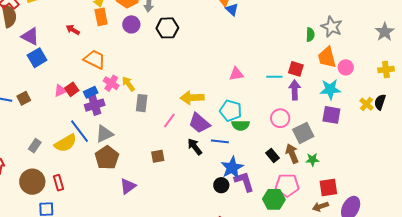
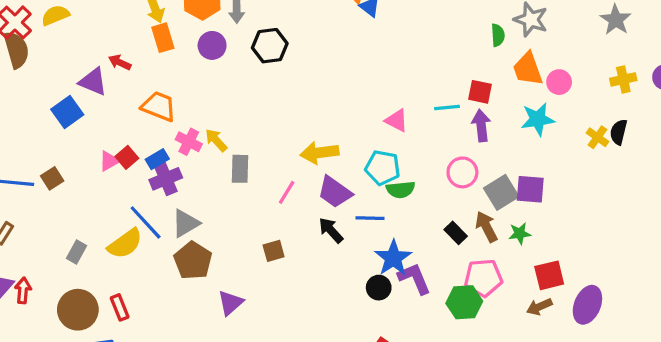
purple triangle: (30, 36) -> (93, 82), moved
pink triangle: (236, 74) -> (397, 120), moved, turned 42
purple square: (331, 115) -> (530, 189), moved

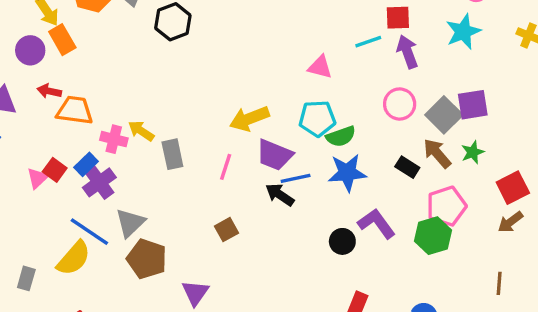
purple circle: (212, 45) -> (30, 50), moved
red arrow: (120, 62) -> (49, 91), moved
blue line: (370, 218) -> (296, 178), moved
blue star: (393, 258) -> (347, 173), moved, turned -30

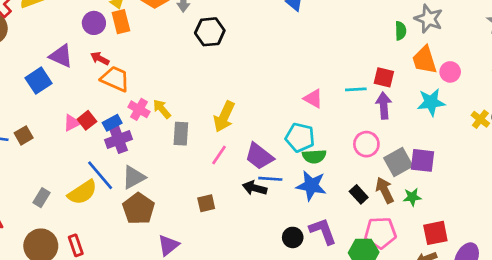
yellow arrow: (249, 119) -> (224, 117), moved, turned -60
black arrow: (280, 195) -> (255, 188), turned -35

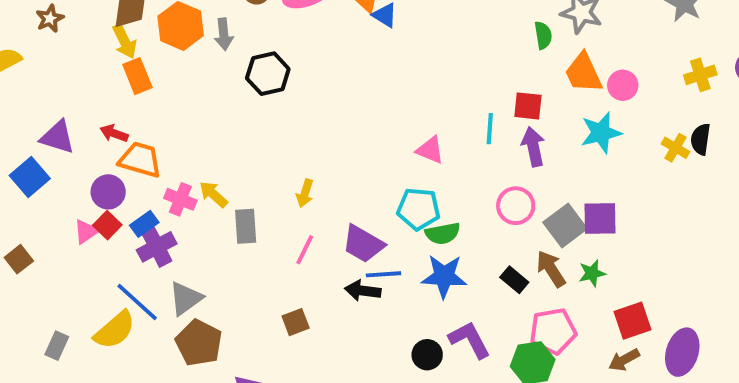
purple circle: (94, 23) -> (108, 192), moved
cyan line: (356, 89) -> (490, 129), turned -75
yellow arrow: (224, 117) -> (305, 193), size x0.6

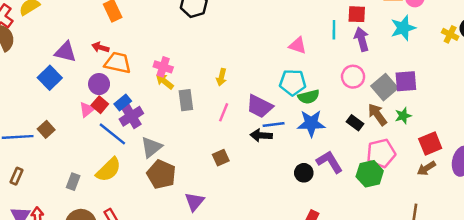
pink cross: (180, 199) -> (163, 67), moved
blue line: (137, 302) -> (112, 134), moved

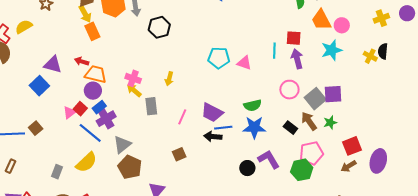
yellow arrow: (221, 77) -> (169, 79), moved
cyan pentagon: (293, 82) -> (219, 58), moved
purple circle: (99, 84) -> (93, 91), moved

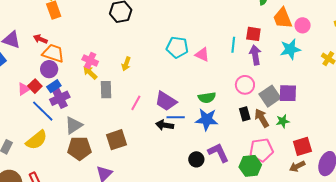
black rectangle: (290, 128) -> (245, 114), moved, turned 32
brown square: (179, 154) -> (117, 140), moved, size x1.5
brown pentagon: (130, 167) -> (79, 148), turned -30

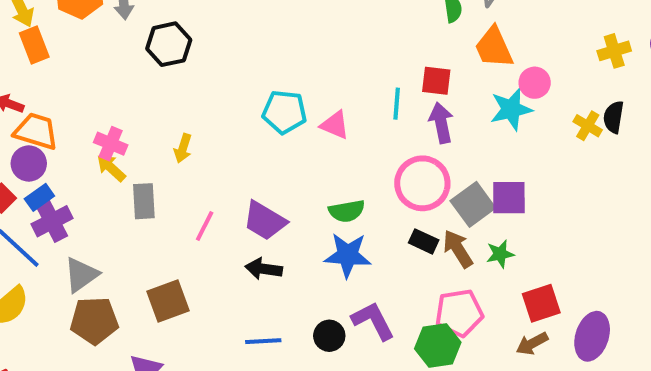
pink circle: (303, 25) -> (535, 83), moved
pink circle: (245, 85) -> (422, 183), size x1.4
black rectangle: (245, 114) -> (424, 241), turned -48
blue line: (176, 117) -> (263, 341), moved

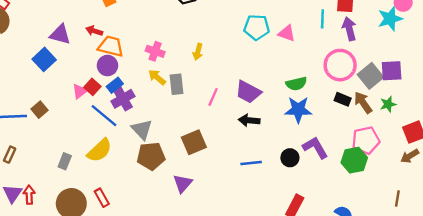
yellow arrow: (111, 168) -> (157, 77), moved
gray triangle: (81, 275) -> (142, 129), turned -35

